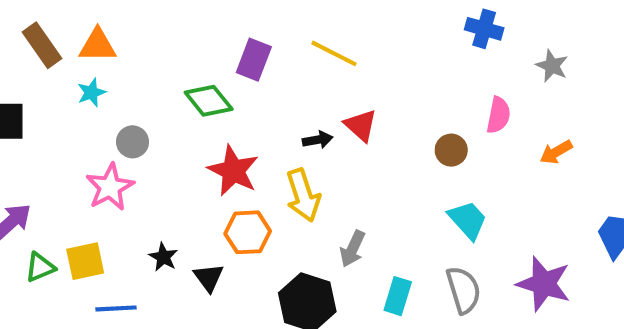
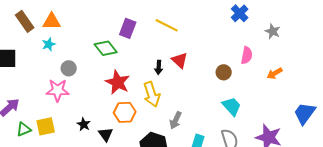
blue cross: (484, 29) -> (240, 13), turned 30
black arrow: (318, 140) -> (159, 67), turned 104
pink star: (110, 187) -> (58, 90), turned 30

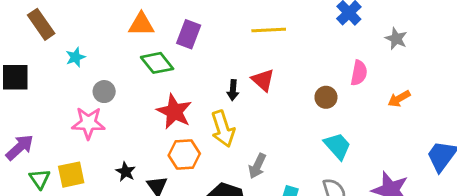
orange triangle: (52, 21) -> (141, 24), moved
yellow line: (167, 25) -> (269, 30), moved, turned -30
green triangle: (24, 129) -> (40, 179), turned -42

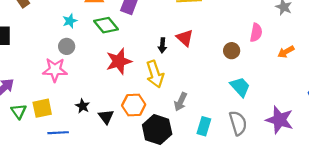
cyan star: (75, 57) -> (70, 21), moved
red star: (174, 112) -> (119, 61), turned 30
orange hexagon: (184, 155) -> (134, 105), moved

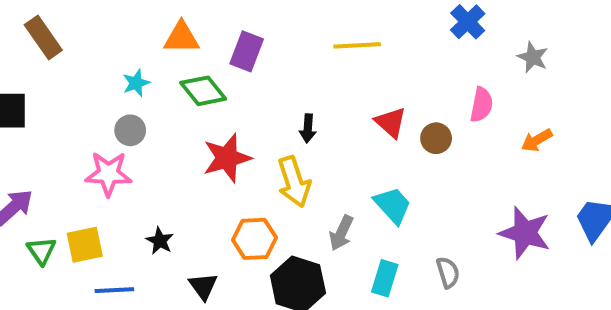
red triangle: (185, 38) -> (391, 122), moved
cyan trapezoid: (240, 87) -> (393, 205), moved
black triangle: (106, 117) -> (203, 286), moved
purple star: (280, 120) -> (525, 233), moved
gray semicircle: (238, 123) -> (448, 272), size x0.7

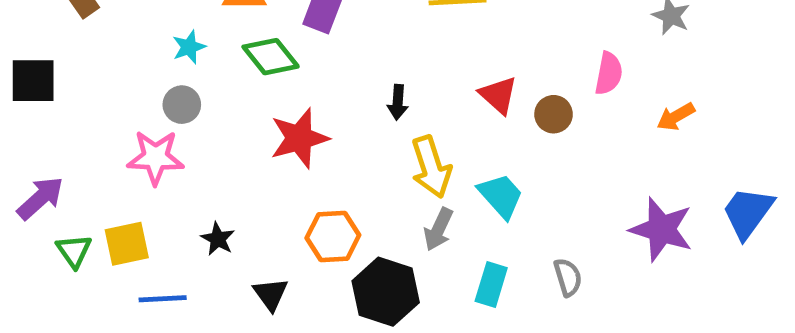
yellow arrow: (294, 182) -> (431, 167), moved

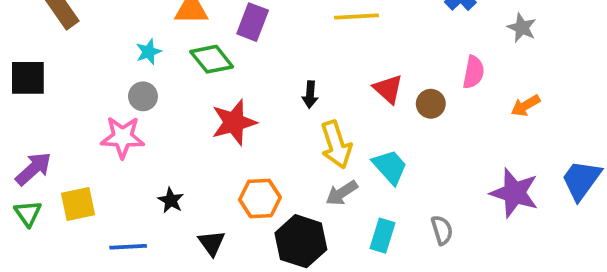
gray arrow: (438, 229) -> (342, 193), turned 32
yellow square: (127, 244) -> (78, 204), moved
green triangle: (74, 251) -> (28, 213), moved

